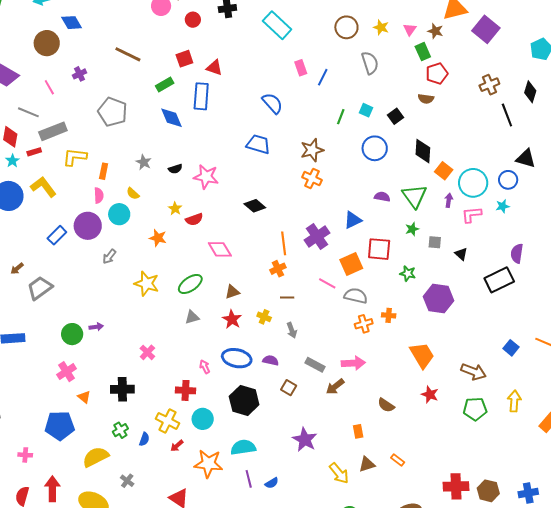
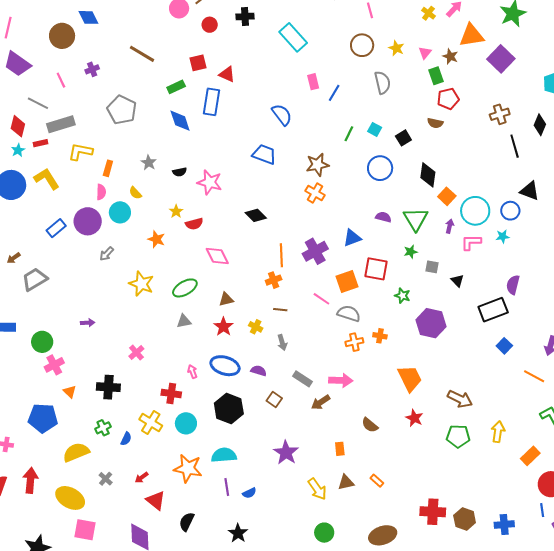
green circle: (72, 334) -> (42, 342), moved
blue square: (511, 348) -> (504, 346), moved
red arrow: (177, 446) -> (142, 478), moved

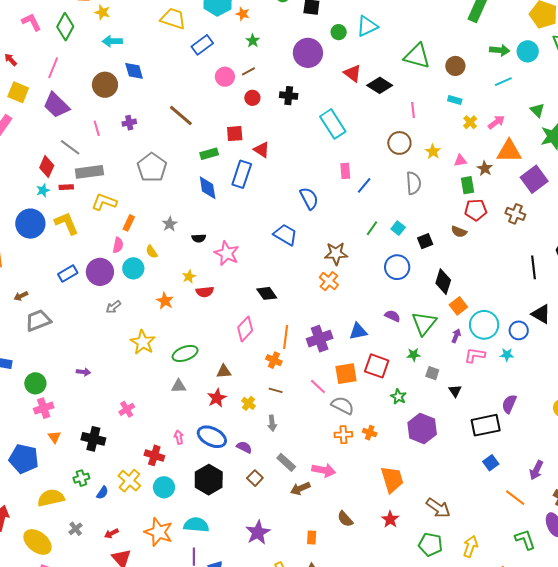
pink triangle: (425, 53) -> (460, 161), turned 32
brown cross: (500, 114) -> (515, 214), moved, turned 30
pink diamond: (217, 256) -> (245, 329), moved, turned 60
orange cross: (274, 280) -> (274, 360), turned 35

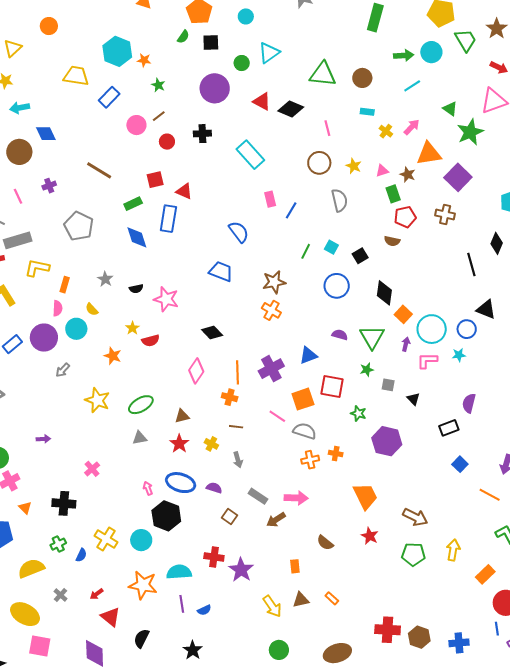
black rectangle: (486, 425) -> (449, 428), size x0.7
red cross: (154, 455) -> (214, 557), moved
black hexagon: (209, 480) -> (166, 516), moved

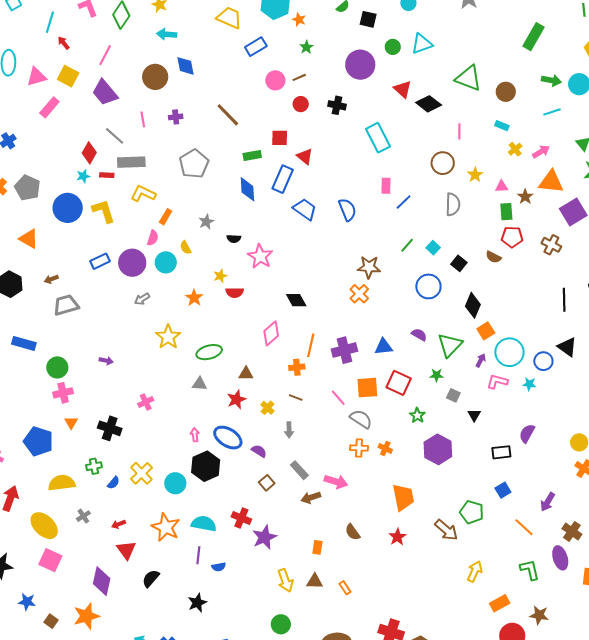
black square: (360, 256) -> (459, 263), turned -35
blue trapezoid: (221, 271) -> (305, 209), moved
orange cross: (230, 397) -> (297, 367), turned -35
green pentagon: (413, 554) -> (472, 512), moved

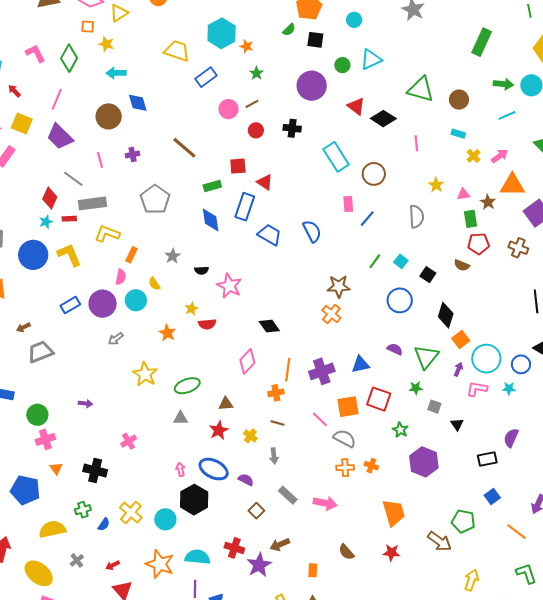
brown circle: (443, 163) -> (374, 174), moved
brown arrow: (311, 498) -> (280, 545), moved
red star: (397, 537) -> (391, 553), turned -30

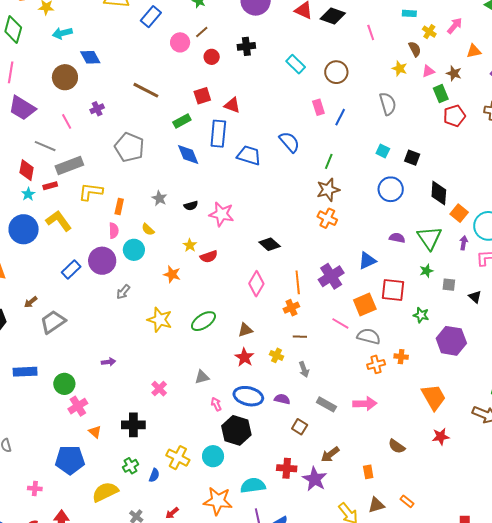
cyan rectangle: (336, 157) -> (296, 64), size x0.7
orange triangle: (512, 185) -> (474, 51), size x0.6
green line: (375, 261) -> (329, 161), moved
brown semicircle: (462, 265) -> (415, 49), moved, turned -126
gray triangle: (181, 418) -> (202, 377), moved

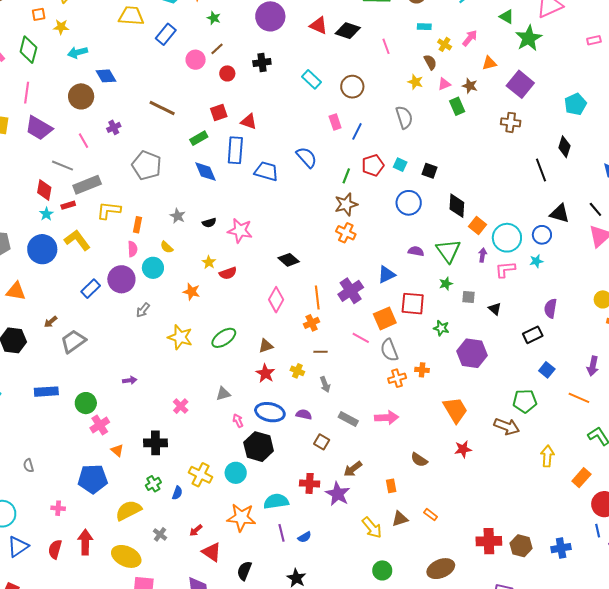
red pentagon: (454, 116) -> (373, 165), moved
gray semicircle: (369, 336) -> (389, 350), turned -125

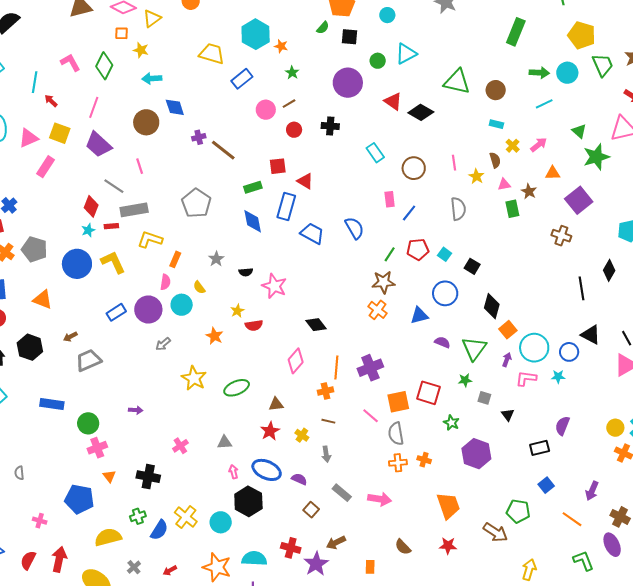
pink line: (386, 46) -> (454, 163), moved
purple cross: (114, 127) -> (199, 137), moved
blue triangle: (386, 275) -> (419, 315), moved
blue semicircle: (177, 493) -> (159, 530), size x1.5

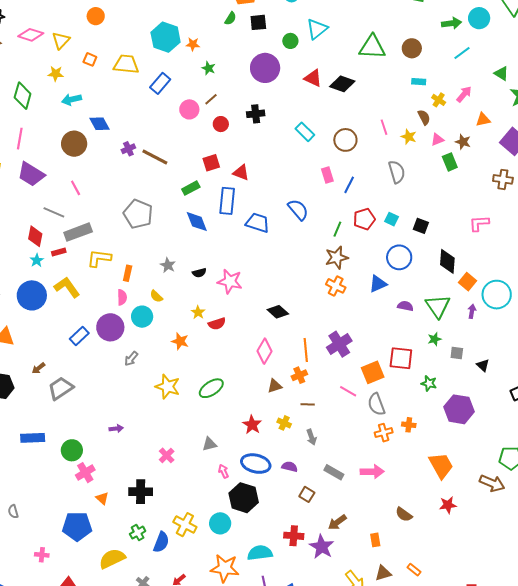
orange square: (121, 33) -> (90, 59), moved, turned 32
pink L-shape: (526, 378) -> (479, 223), moved
brown triangle: (276, 404) -> (275, 386), moved

